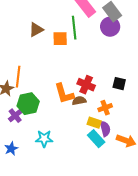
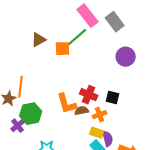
purple circle: (110, 27) -> (126, 57), moved
green line: (74, 28) -> (77, 38), turned 55
black square: (119, 84) -> (113, 98), moved
orange cross: (105, 108) -> (100, 115), moved

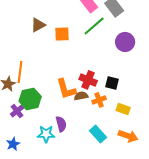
green line: (77, 38) -> (94, 26), moved
yellow rectangle: (97, 133) -> (123, 109), moved
purple semicircle: (108, 139) -> (61, 124), moved

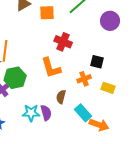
red cross: (88, 80) -> (63, 42), moved
brown semicircle: (81, 96) -> (61, 97), moved, turned -64
purple semicircle: (61, 124) -> (46, 113), moved
orange arrow: (128, 136) -> (99, 125), moved

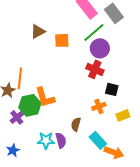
purple circle: (110, 21) -> (100, 48), moved
red cross: (63, 42) -> (95, 69), moved
orange L-shape: (51, 68) -> (45, 97), moved
yellow rectangle: (108, 88) -> (123, 115), turned -40

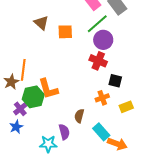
brown triangle: (38, 31) -> (41, 23), turned -49
cyan star: (46, 140) -> (48, 144), moved
blue star: (13, 150) -> (16, 127), moved

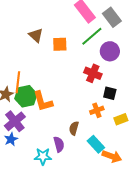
purple circle: (103, 40) -> (110, 51), moved
green hexagon: (33, 97) -> (26, 96), moved
purple cross: (20, 109) -> (15, 121), size x1.5

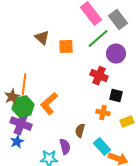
green hexagon: (26, 96) -> (23, 107), moved
orange L-shape: (43, 101) -> (49, 104), turned 65
orange cross: (97, 110) -> (103, 113), turned 32
purple cross: (15, 121) -> (21, 124), turned -30

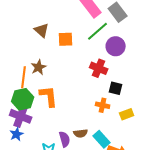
brown star: (12, 97) -> (39, 67), moved
orange L-shape: (49, 104) -> (49, 96), turned 125
brown semicircle: (80, 131) -> (81, 133), moved, turned -112

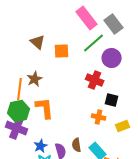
brown semicircle: (81, 133) -> (77, 145), turned 88
blue star: (17, 134) -> (41, 146), moved

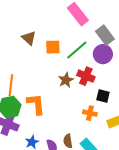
gray rectangle: (114, 24) -> (105, 35), moved
green line: (94, 43) -> (77, 50), moved
brown star: (35, 79) -> (66, 80), moved

